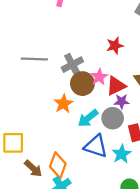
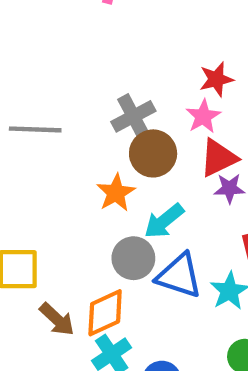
gray line: (34, 59) -> (35, 129), moved
pink star: (99, 77) -> (203, 116), moved
gray circle: (113, 118) -> (133, 258), moved
orange diamond: (58, 165) -> (105, 313), turned 45

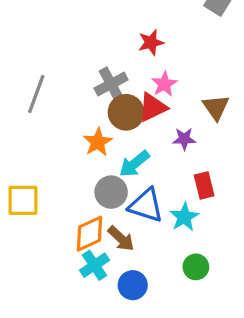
red star: (216, 79) -> (151, 42), moved
gray line: (35, 129) -> (36, 94), turned -72
red triangle: (218, 158) -> (153, 107), moved
brown arrow: (57, 319) -> (121, 239), moved

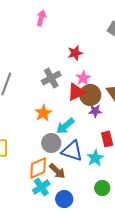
brown circle: (126, 112) -> (90, 95), moved

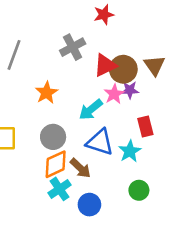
pink star: (83, 78) -> (114, 94), moved
orange star: (43, 113) -> (47, 93), moved
gray circle: (51, 143) -> (53, 137), moved

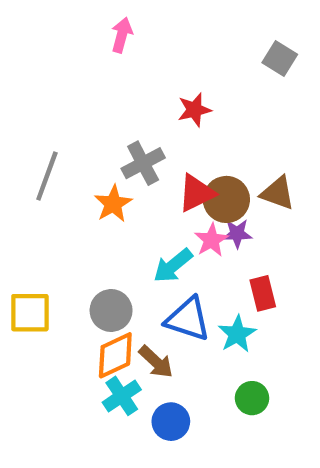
brown triangle: (155, 65) -> (278, 193), turned -35
orange star: (47, 93) -> (113, 204), moved

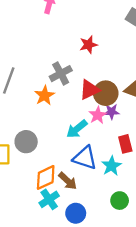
gray circle: (111, 311) -> (26, 142), moved

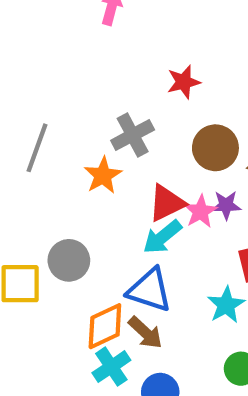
red triangle: (90, 90) -> (167, 203), moved
brown circle: (106, 93) -> (215, 148), moved
blue triangle: (85, 158) -> (150, 290), moved

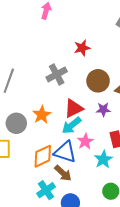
orange star: (103, 175) -> (42, 115), moved
pink star: (201, 212) -> (85, 141), moved
gray circle: (69, 260) -> (16, 123), moved
orange diamond: (105, 326) -> (43, 156), moved

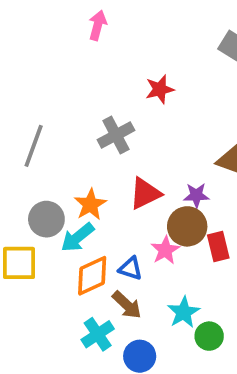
brown circle: (98, 81) -> (187, 226), moved
cyan arrow: (71, 125) -> (78, 237), moved
blue triangle: (65, 152) -> (131, 268), size x0.6
cyan star: (103, 159) -> (184, 312), moved

